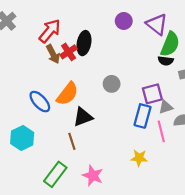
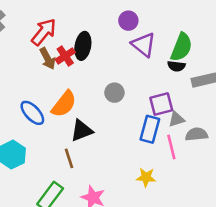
purple triangle: (157, 24) -> (144, 45), moved

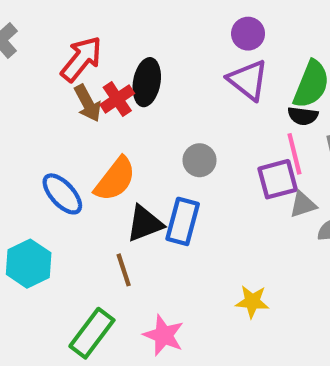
purple circle: (128, 21) -> (248, 34), moved
blue rectangle: (150, 129) -> (183, 221), moved
pink line: (171, 147) -> (294, 154), moved

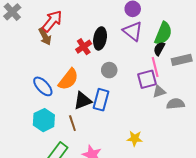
black ellipse: (147, 82) -> (100, 38), moved
red cross: (117, 99) -> (84, 47), moved
brown arrow: (88, 103) -> (45, 36), moved
black semicircle: (303, 116) -> (159, 49), turned 112
cyan hexagon: (29, 264) -> (44, 120), moved

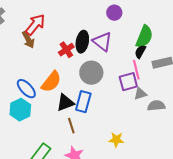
purple triangle: (133, 31) -> (102, 42), moved
gray circle: (109, 70) -> (91, 73), size x1.5
cyan hexagon: (44, 120) -> (20, 110), moved
brown line: (72, 123) -> (71, 126), moved

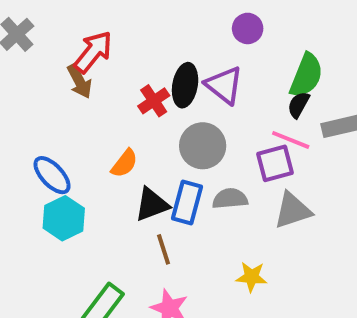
pink line: (136, 70) -> (291, 140), turned -54
orange semicircle: (51, 82) -> (124, 163), size x0.7
blue ellipse: (26, 89) -> (52, 175), moved
gray triangle: (140, 94) -> (293, 210), moved, size x1.5
gray semicircle: (156, 106) -> (230, 199), moved

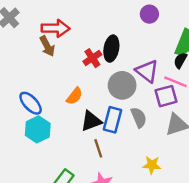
red arrow: (93, 52) -> (56, 28), turned 52
purple triangle: (224, 85) -> (147, 71), moved
gray semicircle: (230, 199) -> (139, 117), turned 72

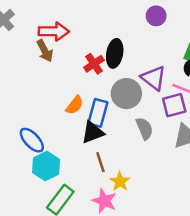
blue ellipse: (31, 103) -> (32, 140), moved
blue rectangle: (113, 120) -> (98, 113), moved
cyan hexagon: (38, 129) -> (46, 166), moved
yellow star: (152, 165) -> (120, 182), moved, turned 30

